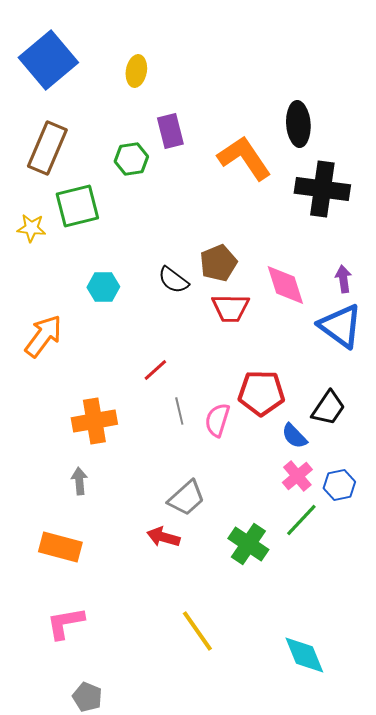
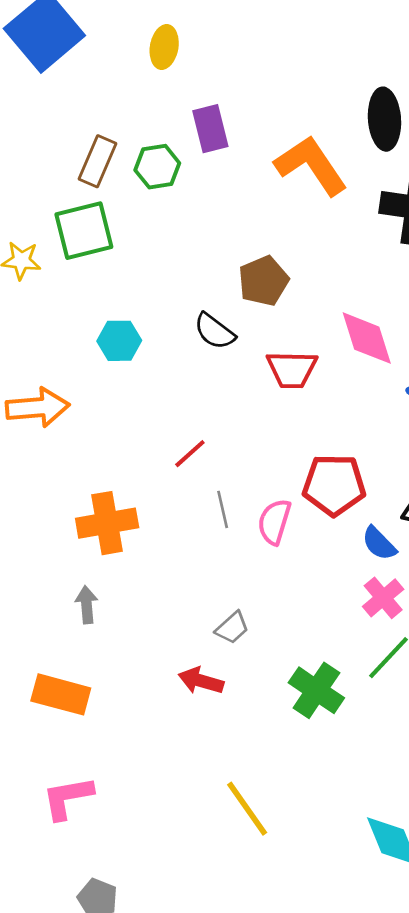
brown rectangle: (47, 148) -> (97, 161), moved, size x0.7
brown pentagon: (218, 263) -> (263, 281), moved
orange arrow: (43, 336) -> (38, 407), turned 48
gray trapezoid: (186, 498) -> (232, 628), size x0.7

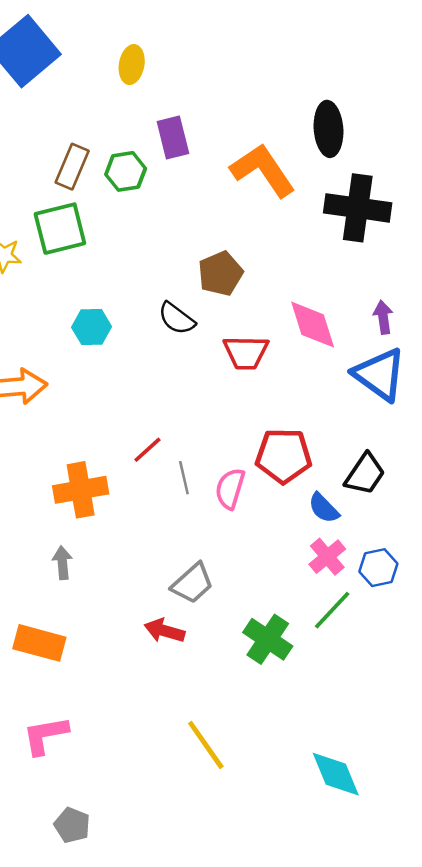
red line: (190, 454) -> (147, 450), moved
gray trapezoid: (232, 628) -> (192, 583), size x1.4

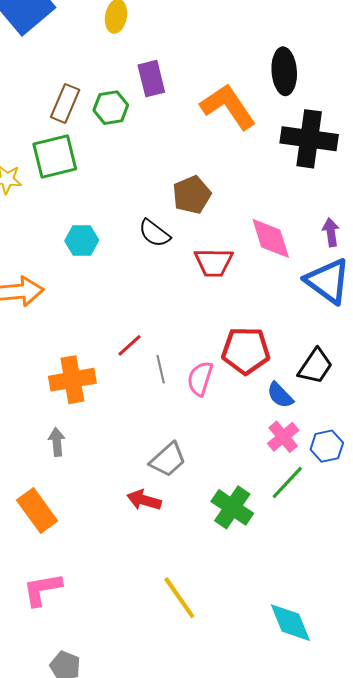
orange rectangle: (39, 643) -> (37, 510), turned 39

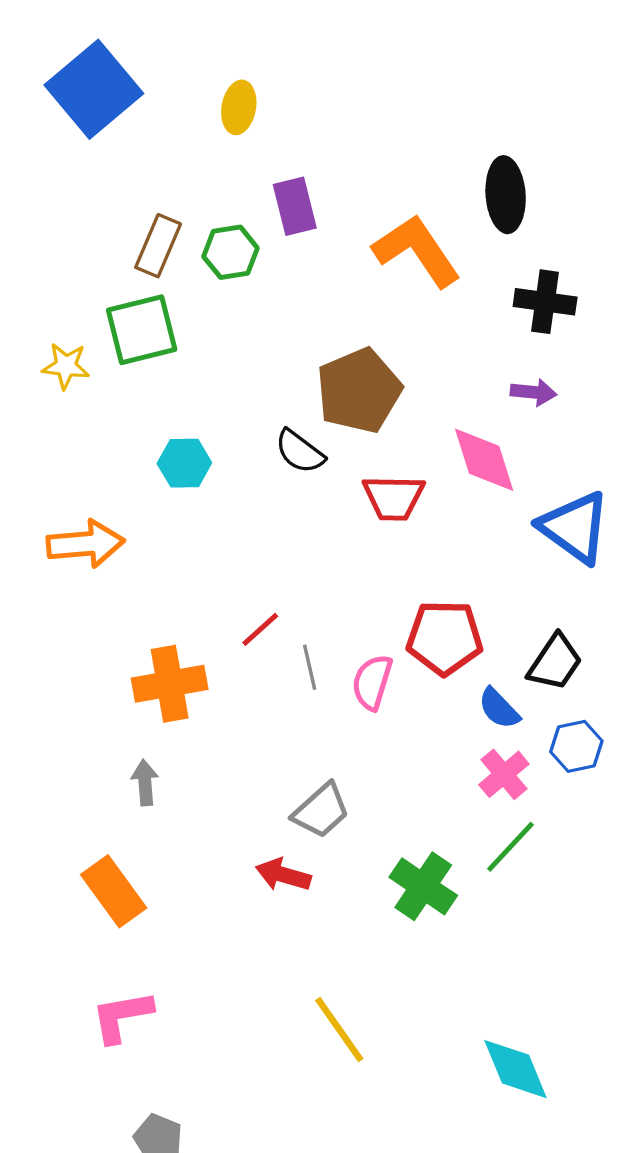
black cross: (309, 139) -> (545, 302), size x0.7
brown pentagon: (192, 195) -> (359, 391), size x1.4
purple arrow: (331, 232) -> (534, 392), moved, turned 104
blue hexagon: (327, 446) -> (576, 746), moved

